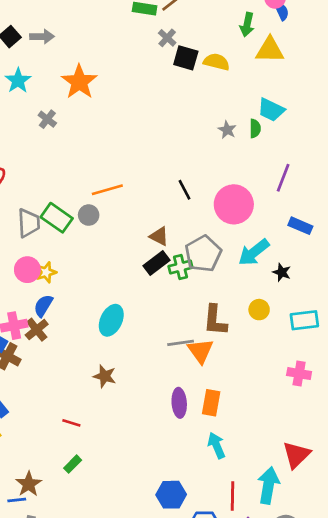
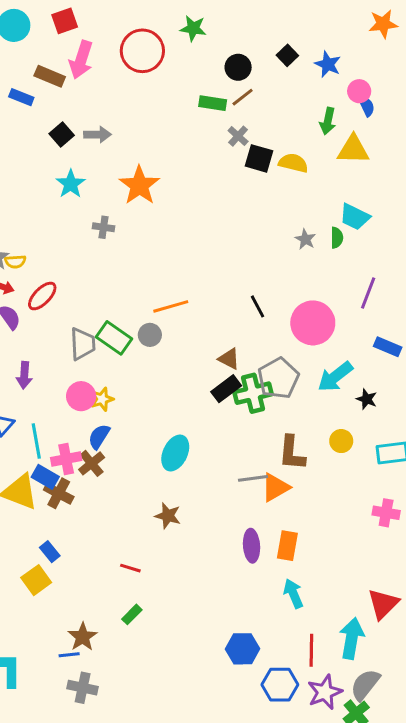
gray cross: (47, 119) -> (104, 227), turned -30
green cross: (181, 267) -> (253, 393), size x1.4
orange triangle: (200, 351) -> (275, 487), turned 36

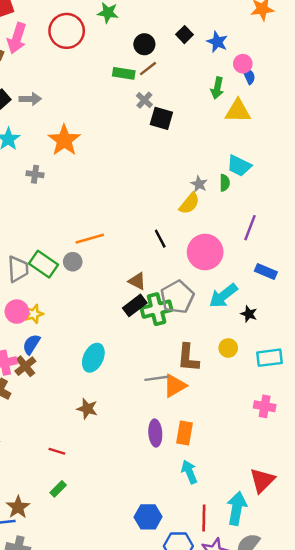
yellow semicircle: (293, 163) -> (189, 203), moved, turned 115

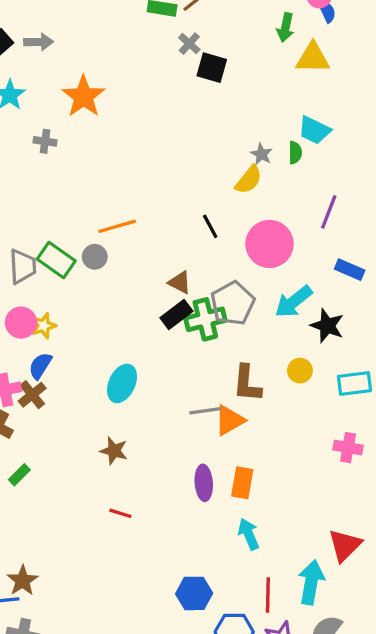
black star: (249, 314) -> (327, 326), size x1.5
red line: (57, 451) -> (120, 513), moved
green rectangle: (58, 489) -> (19, 475), moved

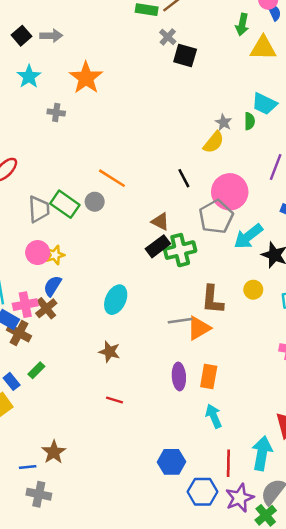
orange line: (117, 226) -> (112, 178), turned 48
gray pentagon: (233, 303) -> (216, 217), moved
brown star: (23, 581) -> (54, 452), moved

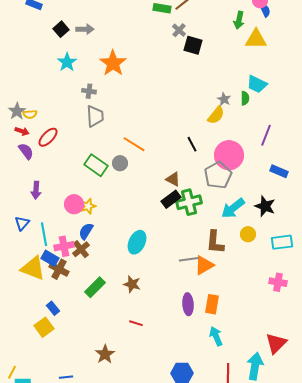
gray trapezoid: (39, 209) -> (95, 116), moved
cyan arrow: (248, 236) -> (233, 208), moved
green rectangle: (36, 370) -> (95, 287), moved, size x1.5
brown star: (54, 452) -> (105, 354), moved

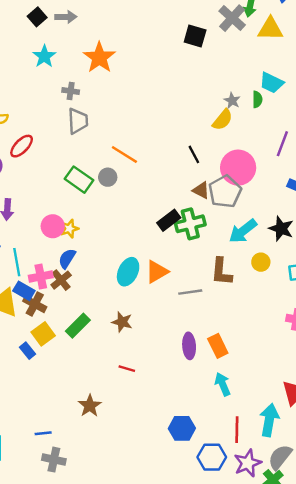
gray cross: (179, 30) -> (232, 18), moved, size x1.6
brown triangle: (173, 179) -> (201, 190), moved
orange triangle: (204, 265) -> (157, 272), moved
orange rectangle: (212, 304) -> (218, 346), turned -36
yellow square: (44, 327) -> (43, 334), moved

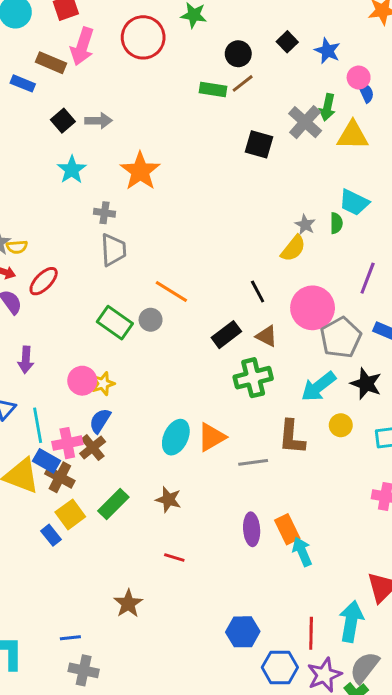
gray pentagon: (225, 192) -> (341, 338), moved
black rectangle: (169, 220) -> (226, 335), moved
cyan arrow: (223, 384) -> (302, 552), moved

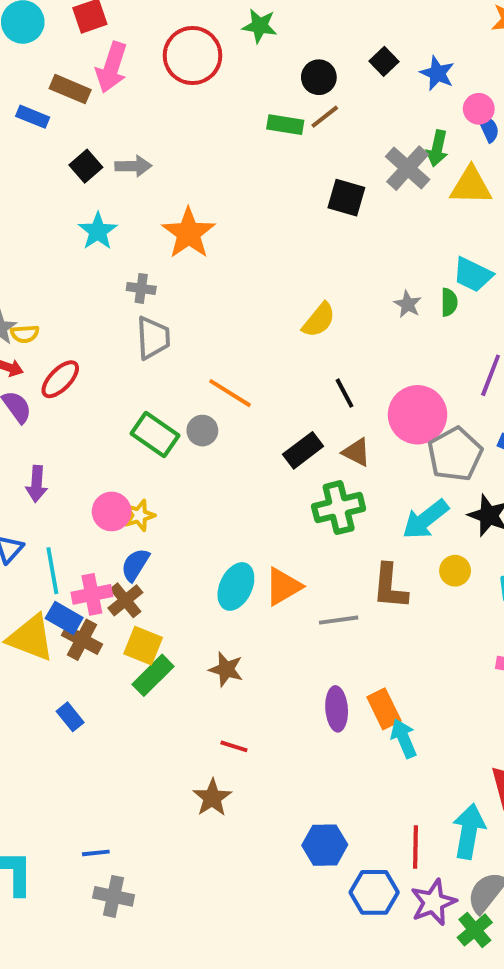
yellow semicircle: (293, 248) -> (319, 320), moved
yellow square: (70, 514) -> (143, 646), moved, turned -32
brown star: (128, 604) -> (212, 798), moved

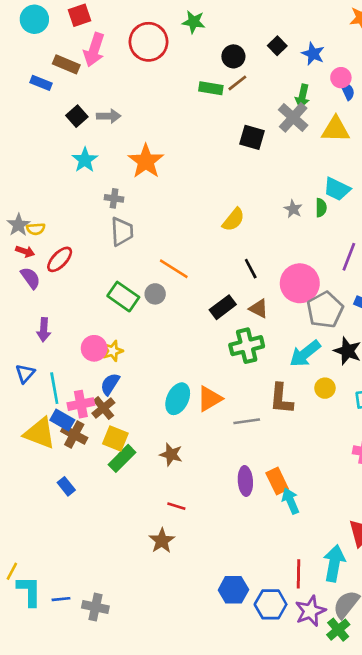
green arrow: (437, 148) -> (302, 96), moved
blue hexagon: (325, 845) -> (233, 590), moved
blue line: (96, 853) -> (61, 599), moved

